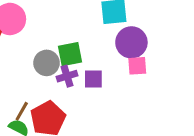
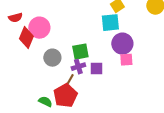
gray circle: (47, 63) -> (52, 58), moved
brown line: (22, 111) -> (69, 81), moved

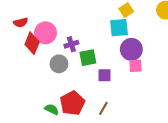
purple cross: (78, 67) -> (71, 44), moved
brown line: (69, 81) -> (103, 108), moved

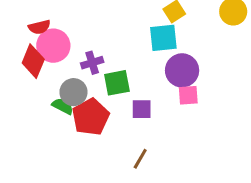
red semicircle: (21, 22) -> (39, 27), moved
red pentagon: (72, 103) -> (91, 117), moved
green semicircle: (52, 109) -> (63, 106), moved

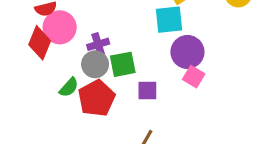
gray circle: (73, 92) -> (95, 64), moved
pink square: (188, 95) -> (194, 77), turned 35
green semicircle: (63, 106) -> (69, 87), turned 105

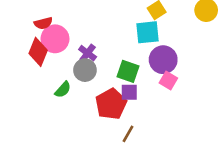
purple cross: (98, 44) -> (88, 53), turned -36
green square: (123, 64) -> (128, 71), moved, turned 30
red pentagon: (97, 98) -> (111, 104), moved

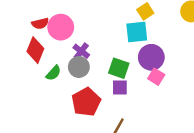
pink circle: (55, 39) -> (61, 27), moved
green semicircle: (63, 90) -> (53, 73), moved
red pentagon: (111, 104) -> (86, 102), moved

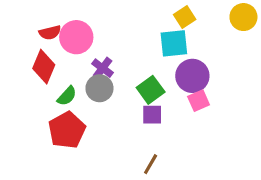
green square: (119, 68) -> (151, 90), turned 35
pink square: (156, 77) -> (199, 101), turned 35
red pentagon: (86, 102) -> (67, 130), moved

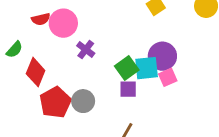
cyan square: (174, 43) -> (147, 68), moved
red diamond: (44, 67) -> (36, 72), moved
gray circle: (99, 88) -> (83, 101), moved
green semicircle: (67, 96) -> (14, 50), moved

